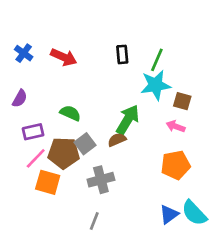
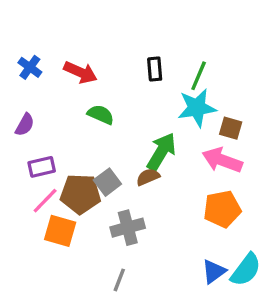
green semicircle: (70, 113) -> (101, 115), moved
pink arrow: (176, 126) -> (222, 160), size x1.6
cyan semicircle: (194, 213) -> (246, 270), turned -100

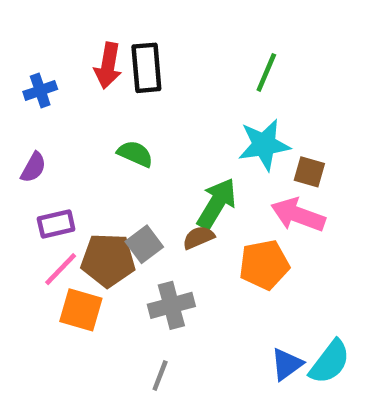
blue cross: (30, 67) -> (40, 90), turned 35
black rectangle: (155, 69) -> (146, 68), moved, size x1.5
red arrow: (80, 72) -> (108, 66), moved, turned 76
green line: (199, 76) -> (266, 72), moved
orange pentagon: (222, 209) -> (264, 265), moved

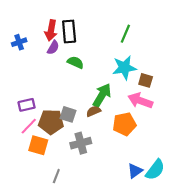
green semicircle: (135, 154) -> (75, 62), moved
purple semicircle: (33, 167) -> (53, 47), moved
gray square: (144, 244) -> (68, 114), turned -35
gray line: (160, 375) -> (56, 176), moved

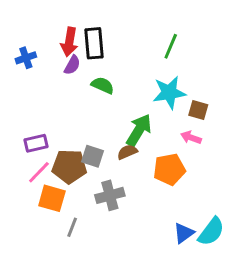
pink arrow: (140, 101) -> (191, 137), size x0.6
gray line: (56, 176) -> (72, 227), moved

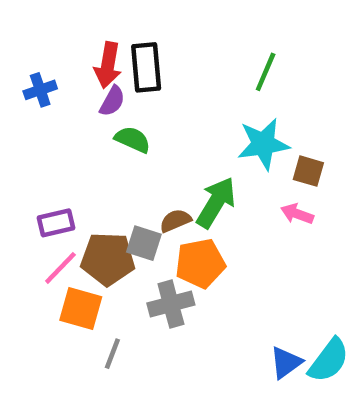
green semicircle: (103, 85) -> (133, 139), moved
brown semicircle: (127, 152) -> (175, 221), moved
orange pentagon: (169, 169) -> (200, 263), moved

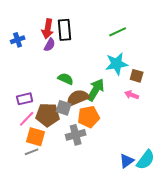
green line: (266, 72) -> (118, 32), turned 42
green semicircle: (133, 139) -> (66, 79), moved
brown semicircle: (175, 221) -> (78, 98), size x1.6
gray line: (112, 354) -> (32, 152), moved, turned 48

